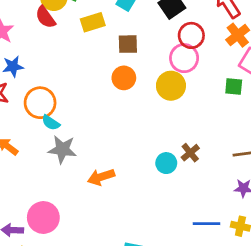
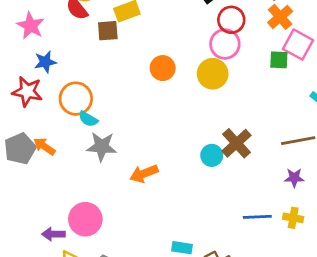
brown square: (128, 44) -> (108, 31), moved
green square: (234, 87) -> (279, 60), moved
brown cross: (190, 153) -> (236, 143), size x1.5

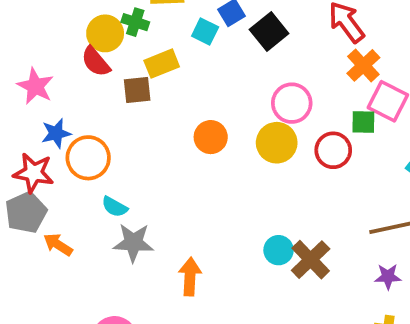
red circle: (231, 20) -> (333, 150), moved
orange circle: (76, 99) -> (88, 158), moved
brown cross: (236, 143) -> (311, 260), moved
gray pentagon: (20, 149) -> (26, 212), moved
orange arrow: (144, 174) -> (190, 277), turned 116

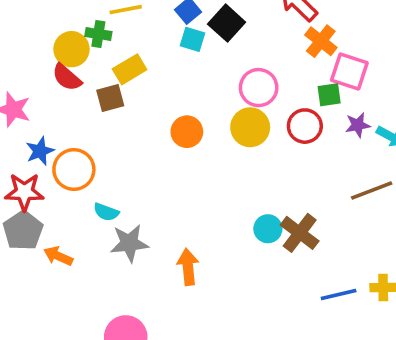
cyan square: (205, 32) -> (193, 39), moved
purple star: (388, 277) -> (358, 125), moved

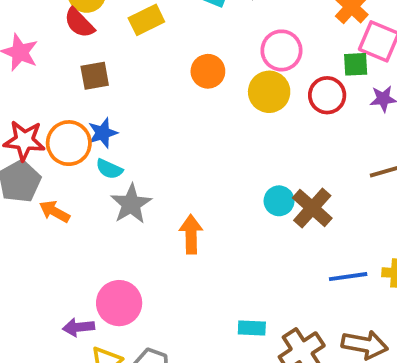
brown square: (110, 98) -> (95, 76), moved
orange circle: (187, 132) -> (208, 71), moved
blue star: (40, 151) -> (103, 133), moved
orange circle: (74, 170) -> (69, 143), moved
gray star: (129, 243) -> (131, 204), turned -30

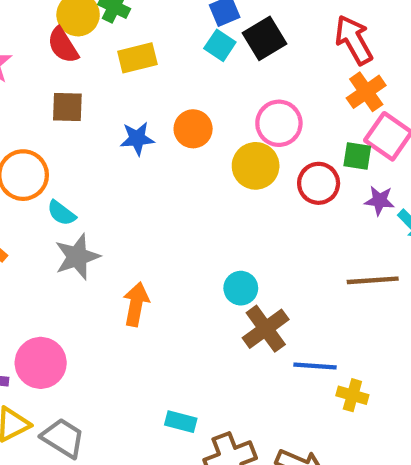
blue star: (103, 133) -> (137, 139), moved
brown cross: (312, 208) -> (266, 329), moved
blue line: (348, 277) -> (315, 366), moved

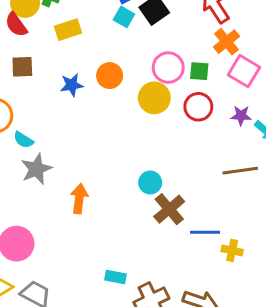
green square: (357, 156) -> (199, 71), moved

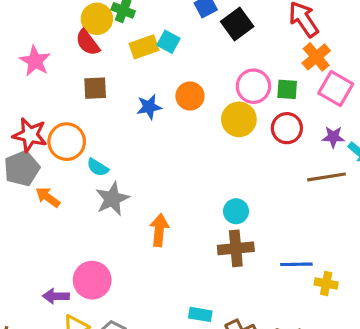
cyan square: (124, 17) -> (168, 42), moved
brown line: (240, 171) -> (327, 177), moved
brown cross: (169, 209) -> (236, 248), moved, turned 36

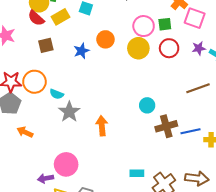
yellow rectangle: (144, 47) -> (60, 17), moved
brown line: (327, 177) -> (198, 88), moved
orange arrow: (48, 197) -> (25, 132), moved
brown cross: (236, 248) -> (166, 126), moved

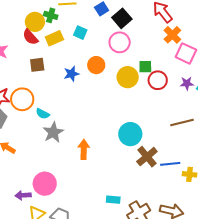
green square: (165, 24) -> (145, 67), moved
pink circle: (144, 26) -> (120, 42), moved
cyan circle: (147, 105) -> (130, 134), size x1.5
brown cross: (166, 126) -> (147, 157), turned -30

